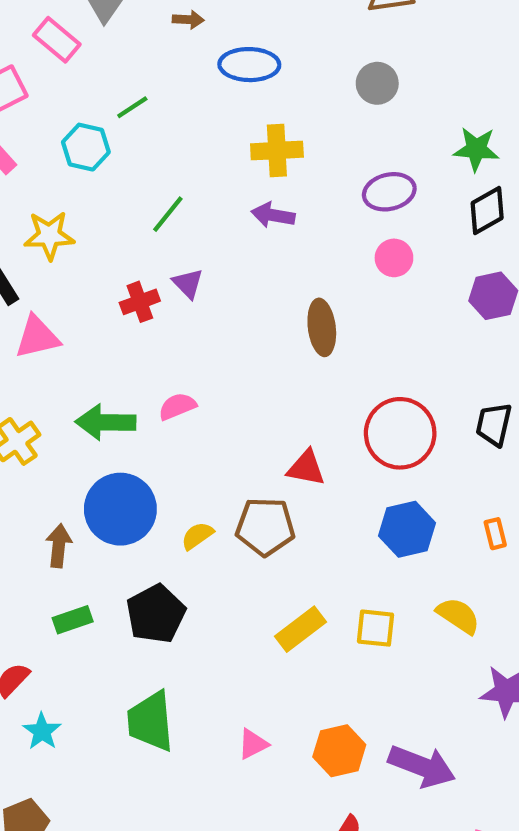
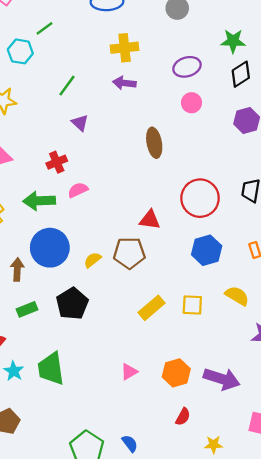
red cross: (140, 302) -> (57, 162), moved
green trapezoid: (151, 721) -> (51, 369), moved

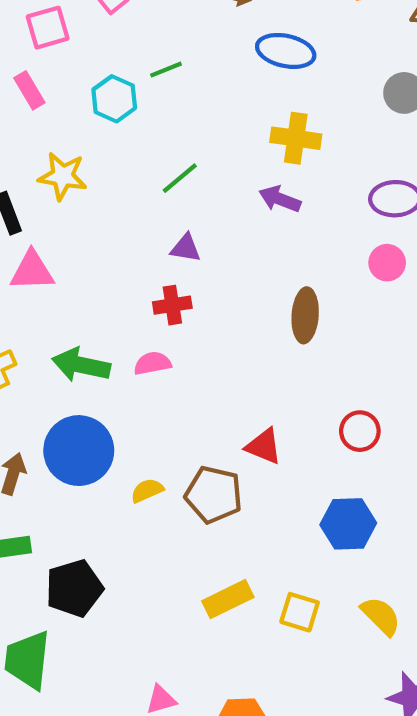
purple triangle: (80, 123) -> (186, 248), turned -48
red cross: (57, 162) -> (172, 305), moved
red circle: (200, 198) -> (360, 431), size x0.6
black pentagon: (72, 304) -> (74, 588), moved

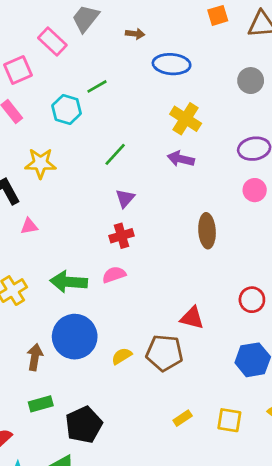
yellow cross: (296, 138) -> (186, 119), turned 32
purple triangle: (186, 248) -> (125, 198), turned -50
pink triangle: (32, 271) -> (29, 226), size x0.6
yellow rectangle: (228, 599) -> (183, 418), size x0.6

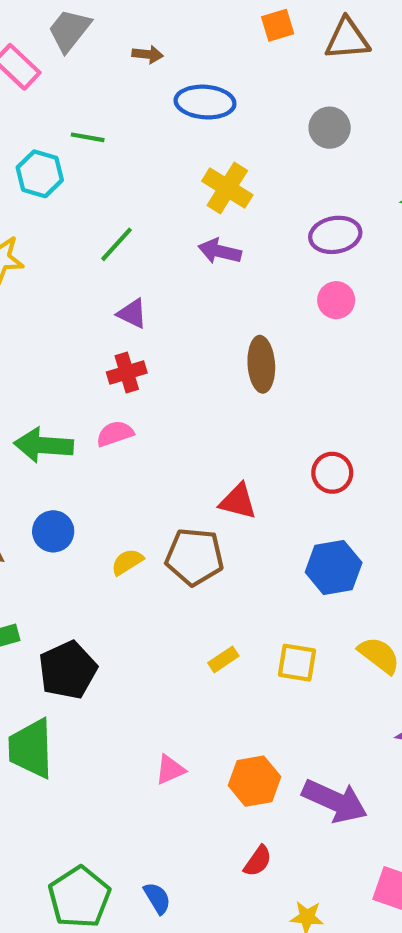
green line: (97, 86) -> (88, 137), turned 40
purple triangle: (125, 198) -> (132, 313), turned -45
blue circle: (75, 337) -> (53, 531), size x0.6

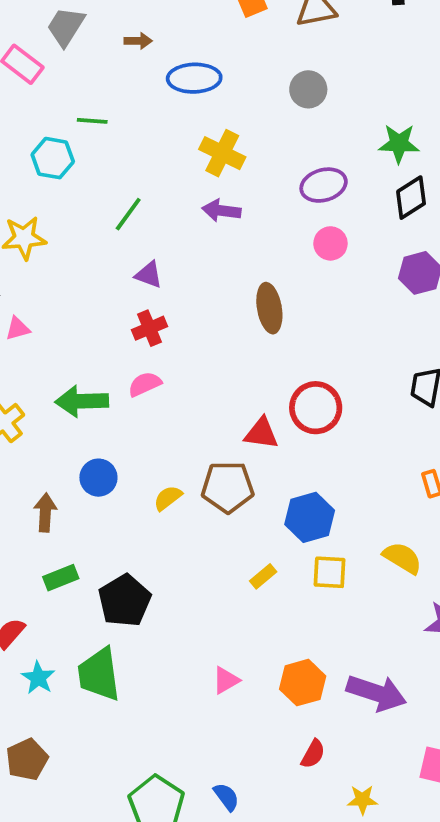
red circle: (332, 473) -> (316, 408), moved, size x1.4
blue hexagon: (334, 567) -> (310, 517), moved

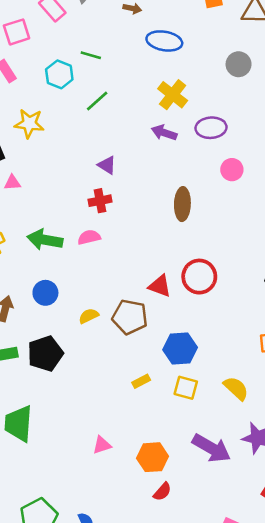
purple ellipse: (324, 185) -> (211, 128), moved
green line: (128, 214) -> (97, 101), moved
black pentagon: (125, 601) -> (45, 354), moved
purple arrow: (376, 693) -> (211, 448), moved
red semicircle: (313, 754) -> (162, 492), moved

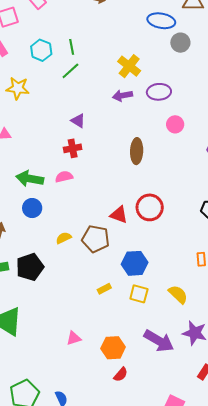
blue ellipse: (164, 41) -> (161, 21), moved
green line: (91, 55) -> (72, 47), moved, turned 63
purple arrow: (164, 133) -> (122, 96), turned -30
blue circle: (45, 293) -> (32, 208), moved

